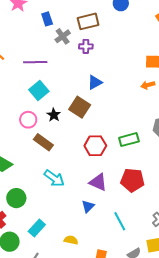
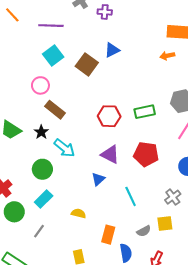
brown square: (80, 107) -> (87, 64), moved
black star: (54, 115) -> (41, 132), moved
green circle: (16, 198) -> (42, 169), moved

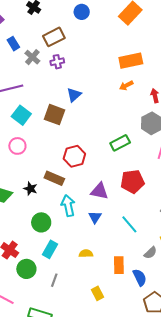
brown rectangle: (55, 110) -> (54, 178), moved
red hexagon: (109, 116) -> (74, 156), moved
cyan arrow: (64, 148) -> (68, 206), moved, turned -125

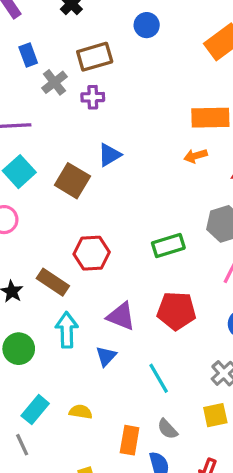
cyan rectangle: (50, 249) -> (35, 410), moved
gray semicircle: (150, 253) -> (167, 429), moved, turned 80
gray line: (54, 280) -> (22, 445), turned -56

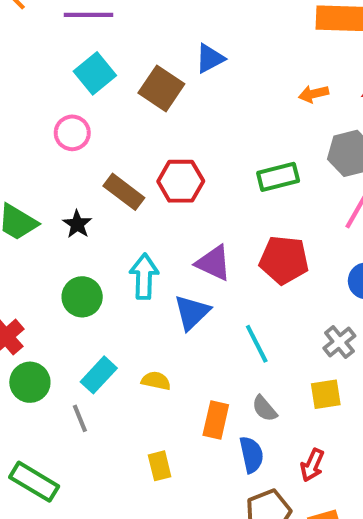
orange arrow: (195, 156) -> (313, 94), moved
brown rectangle: (53, 282) -> (124, 192), moved
blue triangle: (106, 356) -> (192, 312), size x1.4

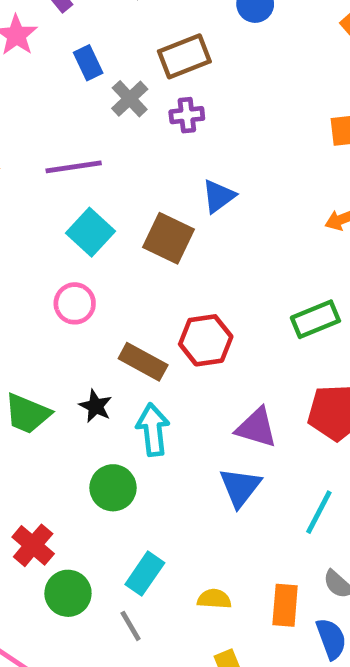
cyan arrow: (144, 276) -> (153, 430), moved
cyan line: (257, 344) -> (319, 512), turned 63
yellow semicircle: (156, 381) -> (214, 599), moved

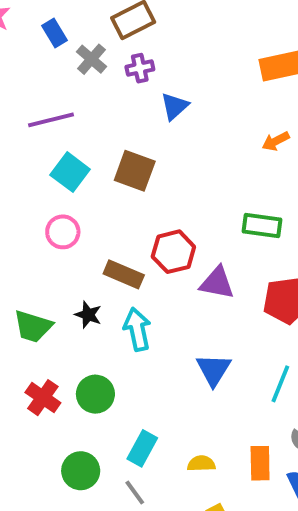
blue triangle: (218, 196) -> (175, 106), moved
green rectangle: (315, 319) -> (262, 226), turned 36
purple triangle: (256, 428) -> (217, 283), moved
green circle: (113, 488) -> (95, 394), moved
red cross: (33, 545) -> (43, 398), moved

